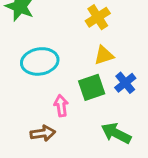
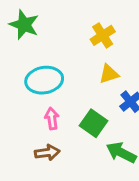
green square: (92, 87) -> (93, 123), moved, turned -36
pink arrow: (61, 106) -> (52, 119), moved

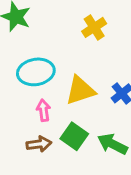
yellow triangle: (109, 74) -> (80, 90), moved, size x1.5
green square: (93, 123) -> (74, 136), moved

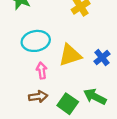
green square: (74, 136) -> (68, 104), moved

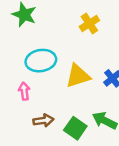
pink arrow: (42, 71) -> (24, 91), moved

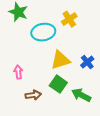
cyan ellipse: (41, 61) -> (43, 32), moved
green square: (75, 128) -> (58, 84), moved

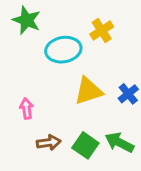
green square: (58, 84) -> (85, 145), moved

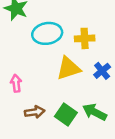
yellow cross: (102, 30) -> (85, 38), moved, turned 30

